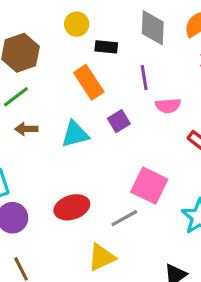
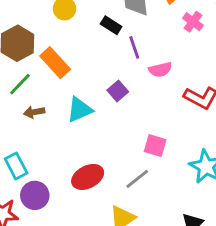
black rectangle: (106, 47) -> (111, 25), moved, turned 36
orange rectangle: (89, 82) -> (55, 63), moved
pink square: (149, 186) -> (155, 146), size x0.7

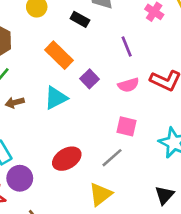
purple line: (134, 47) -> (127, 46), moved
orange rectangle: (55, 63) -> (59, 55), moved
pink semicircle: (160, 70) -> (128, 85), moved

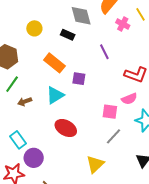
purple square: (90, 79) -> (79, 79), turned -32
pink semicircle: (128, 85) -> (129, 99), moved
gray line: (112, 158) -> (113, 136), moved
red ellipse: (67, 159) -> (66, 128), moved, turned 65

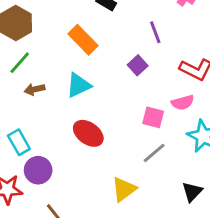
purple square: (79, 79) -> (138, 65), moved, turned 32

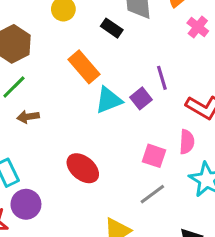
purple line: (155, 32) -> (162, 78), moved
cyan triangle: (78, 85) -> (109, 100), moved
pink semicircle: (183, 102) -> (187, 142), turned -75

